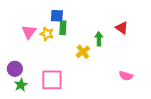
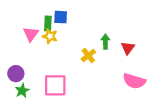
green rectangle: (63, 28) -> (48, 23), moved
red triangle: (122, 28) -> (128, 48), moved, turned 32
pink semicircle: (126, 76) -> (134, 81), size x1.5

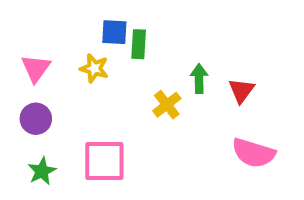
green rectangle: (48, 23) -> (139, 44), moved
pink triangle: (31, 34) -> (36, 68), moved
purple circle: (16, 74) -> (36, 119), moved

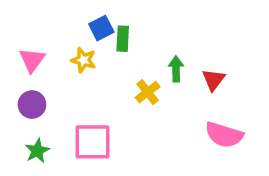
blue square: (114, 32) -> (101, 28), turned -30

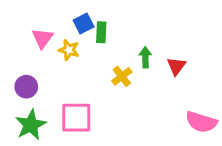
pink triangle: (32, 60) -> (42, 38), moved
pink semicircle: (224, 135) -> (201, 122), moved
green star: (37, 151) -> (31, 125), size x1.5

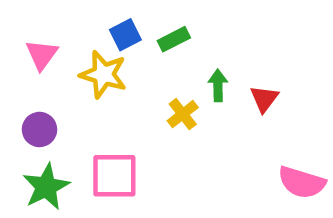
green rectangle: (101, 32) -> (174, 39), moved, turned 60
pink triangle: (42, 38) -> (42, 55), moved
yellow star: (69, 50) -> (103, 74), size x1.5

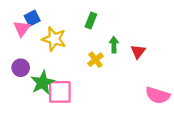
blue square: (125, 35) -> (32, 18), moved
green rectangle: (174, 39) -> (91, 21), turned -42
green star: (46, 187) -> (43, 83), moved

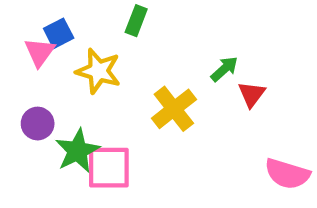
green rectangle: (91, 21) -> (136, 21), moved
green arrow: (114, 45) -> (224, 69), moved, turned 49
yellow cross: (95, 60) -> (174, 109), size x1.5

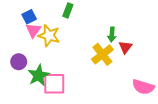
pink triangle: (40, 52) -> (33, 30), moved
green arrow: (224, 69) -> (112, 35), turned 136
yellow cross: (174, 109) -> (102, 54), moved

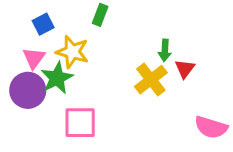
pink triangle: (33, 30) -> (34, 58), moved
purple circle: (19, 62) -> (28, 90), size x1.5
green star: (39, 75) -> (57, 78), moved

